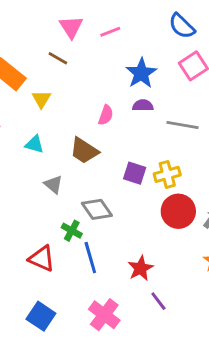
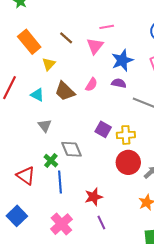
pink triangle: (71, 27) -> (95, 46), moved
brown trapezoid: (84, 151) -> (65, 91), moved

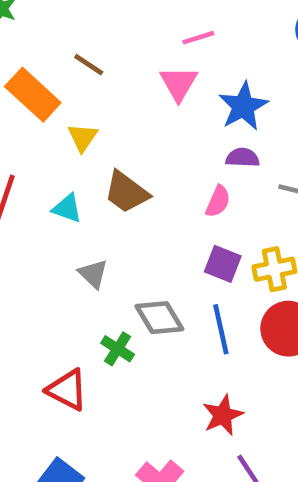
brown line: (66, 38) -> (89, 65), moved
pink semicircle: (91, 85) -> (218, 201), moved
blue line: (60, 182) -> (221, 329), moved

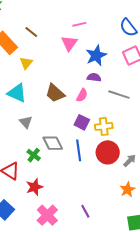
brown trapezoid: (126, 192) -> (55, 93), moved
cyan triangle: (67, 208) -> (17, 93), size x1.5
red star: (223, 415) -> (34, 187), moved

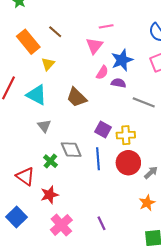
pink semicircle: (82, 95) -> (102, 73), moved

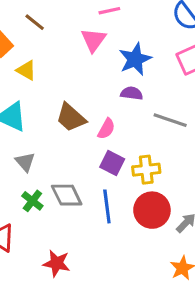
yellow triangle: (48, 64) -> (26, 70), turned -40
pink semicircle: (102, 73) -> (106, 129), moved
green cross: (50, 161) -> (32, 201), moved
red star: (49, 195) -> (57, 263), moved, turned 30

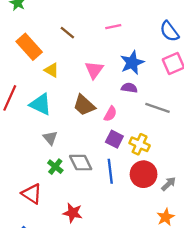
brown line: (35, 22) -> (67, 33), moved
pink triangle: (93, 40) -> (94, 70), moved
yellow cross: (146, 170) -> (140, 144), turned 30

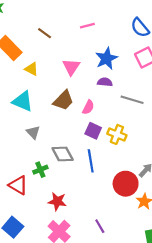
brown trapezoid: (84, 105) -> (63, 100), turned -85
green cross: (55, 167) -> (40, 170), moved, turned 32
red circle: (144, 174) -> (126, 184), moved

